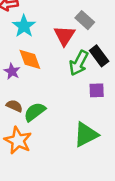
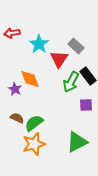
cyan star: (24, 26) -> (39, 44), moved
orange star: (18, 140) -> (34, 144), moved, turned 30

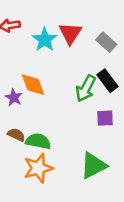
gray rectangle: (76, 46) -> (106, 42), moved
red triangle: (59, 59) -> (70, 33), moved
green semicircle: (34, 123) -> (38, 141), turned 48

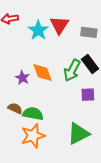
gray rectangle: (106, 42) -> (89, 32), turned -35
orange diamond: (33, 85) -> (42, 72), moved
purple star: (14, 97) -> (22, 78), moved

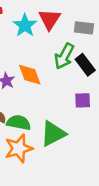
green arrow: (72, 70) -> (64, 56), moved
green triangle: (78, 134) -> (53, 134), moved

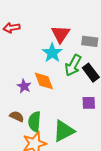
cyan star: (25, 25) -> (52, 53), moved
green semicircle: (19, 123) -> (34, 122), turned -96

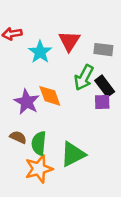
cyan star: (52, 53) -> (40, 52), moved
purple star: (24, 86) -> (27, 102), size x1.5
purple square: (89, 103) -> (102, 102), moved

